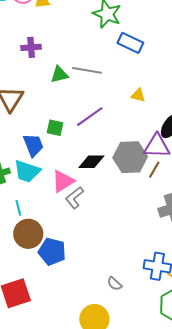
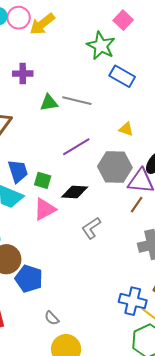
green square: (55, 128) -> (43, 180), moved
gray hexagon: (130, 157) -> (115, 167), moved
gray L-shape: (74, 198) -> (91, 228), moved
gray semicircle: (114, 284) -> (52, 318), moved

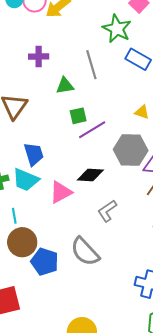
gray line: (77, 101) -> (91, 65), moved, turned 60
green square: (43, 180) -> (78, 116), moved, turned -30
gray semicircle: (52, 318) -> (85, 252), moved, size x2.0

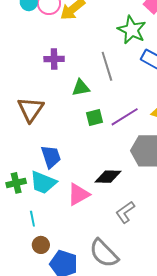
purple line: (92, 130) -> (125, 117), moved
brown circle: (22, 242) -> (41, 245), size x0.6

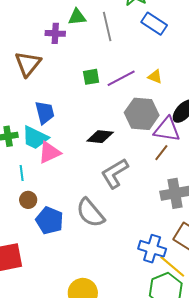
purple cross: (54, 59) -> (55, 33), moved
green triangle: (81, 88) -> (77, 17), moved
pink triangle: (78, 194) -> (49, 153), moved
gray L-shape: (125, 212) -> (115, 173), size x1.4

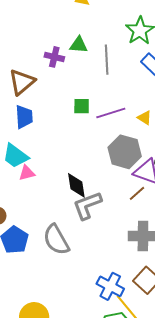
blue trapezoid: (45, 113) -> (24, 117), moved
black diamond: (100, 137) -> (76, 185), moved, turned 64
pink triangle: (49, 153) -> (27, 173), size x0.7

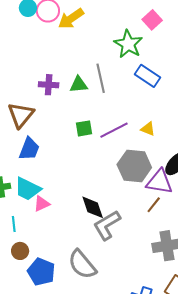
green triangle: (79, 45) -> (79, 84), moved
blue trapezoid: (24, 117) -> (29, 149), turned 35

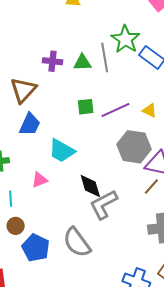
green star: (128, 44) -> (125, 39), moved
cyan trapezoid: (28, 189) -> (62, 151), moved

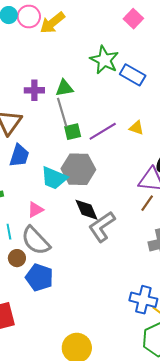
gray line: (105, 57) -> (62, 112), moved
gray hexagon: (134, 147) -> (78, 169), moved
gray semicircle: (77, 242) -> (36, 241), moved

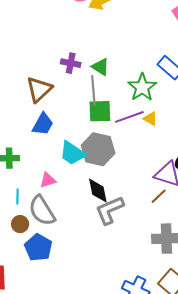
green star: (104, 60) -> (142, 87), moved
green triangle: (64, 88) -> (100, 67), turned 30
yellow triangle: (136, 128) -> (150, 119), moved
green square: (73, 132) -> (100, 111), size x1.4

